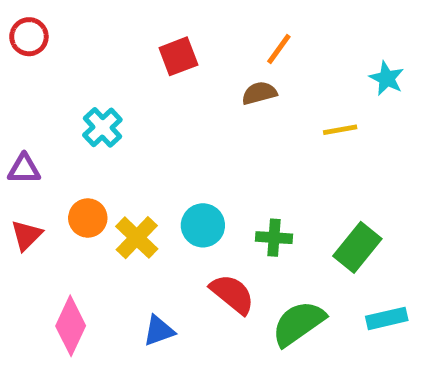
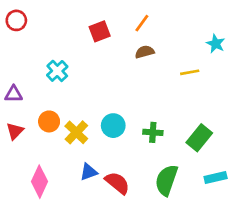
orange line: (279, 49) -> (142, 23), moved
red semicircle: (232, 294) -> (117, 183), moved
green semicircle: (298, 323) -> (166, 180), turned -36
blue triangle: (159, 331) -> (89, 172), moved

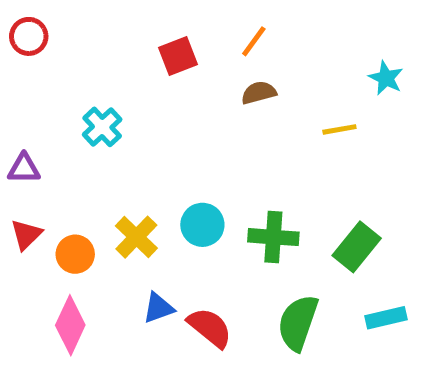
orange circle: (49, 121) -> (75, 254), moved
green cross: (153, 132) -> (273, 237), size x1.4

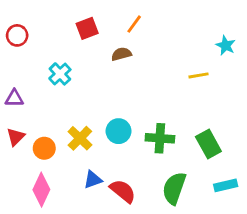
red circle: (29, 36) -> (17, 35), moved
orange line: (254, 41) -> (134, 24), moved
red square: (178, 56) -> (87, 28), moved
brown semicircle: (259, 93) -> (121, 54), moved
green rectangle: (357, 247) -> (208, 144), turned -68

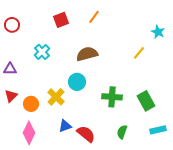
brown semicircle: (121, 54) -> (87, 54), moved, size x1.5
yellow line: (198, 75) -> (139, 53), turned -40
cyan circle: (119, 131) -> (77, 82), moved
green semicircle: (174, 188) -> (122, 132), size x0.6

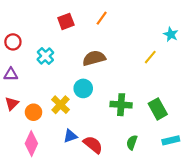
red circle: (12, 25) -> (13, 42), moved

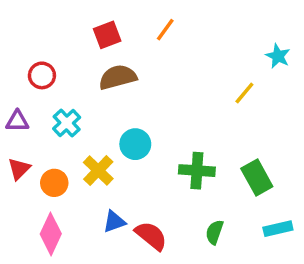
red circle: (13, 42) -> (42, 75), moved
cyan cross: (45, 56) -> (67, 123), moved
brown semicircle: (94, 58) -> (118, 77), moved

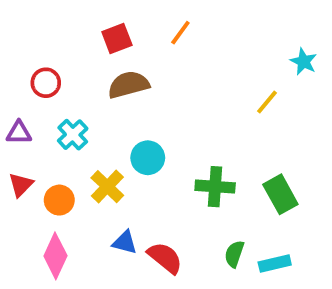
blue triangle: (114, 222) -> (125, 242), turned 35
cyan rectangle: (278, 229) -> (275, 264), moved

